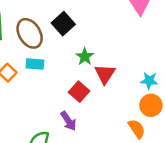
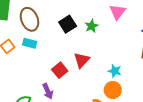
black square: (63, 24) -> (68, 24), moved
green star: (85, 57) -> (92, 26), moved

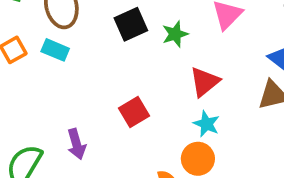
red triangle: (82, 60) -> (205, 82), moved
red square: (60, 70) -> (134, 112), moved

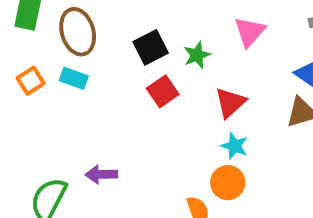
red square: (134, 112) -> (163, 91), moved
purple arrow: (76, 144) -> (101, 174), turned 108

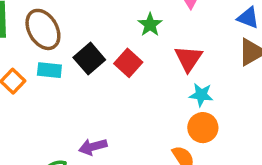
black square: (151, 47) -> (89, 59), moved

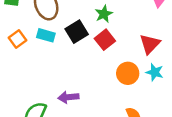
green star: (150, 25) -> (104, 14), moved
orange circle: (203, 128) -> (128, 73), moved

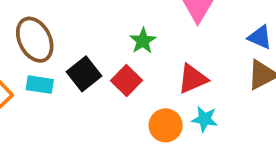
green star: (104, 14) -> (143, 41), moved
red triangle: (150, 44) -> (193, 79), turned 30

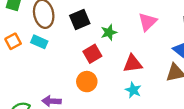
black square: (84, 74) -> (80, 20), moved
orange circle: (166, 125) -> (87, 82), moved

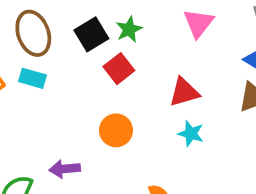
green star: (109, 32) -> (129, 29), moved
red square: (92, 54) -> (119, 69), moved

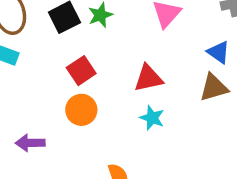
red square: (119, 69) -> (81, 71), moved

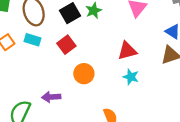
red square: (81, 71) -> (66, 45), moved

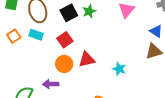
red triangle: (127, 51) -> (87, 60), moved
orange circle: (84, 74) -> (64, 64), moved

